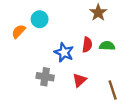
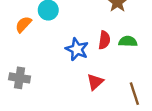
gray cross: (45, 77) -> (20, 78), moved

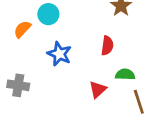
green semicircle: (128, 41) -> (125, 74), moved
blue star: (77, 49) -> (59, 54), moved

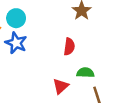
blue star: (59, 54) -> (16, 43), moved

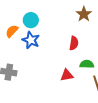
red triangle: (61, 86) -> (67, 75), turned 32

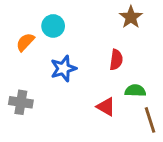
blue star: (31, 40) -> (63, 69), moved, turned 30
red triangle: (67, 75) -> (106, 107), turned 40

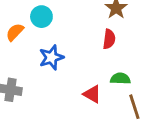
red semicircle: (116, 60) -> (109, 39), moved

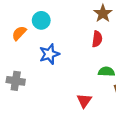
red triangle: (92, 94) -> (84, 101), moved, turned 35

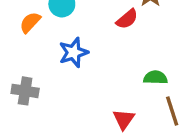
red semicircle: (97, 39) -> (127, 19), moved, turned 42

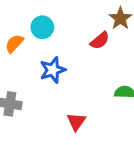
red triangle: (124, 119) -> (76, 122), moved

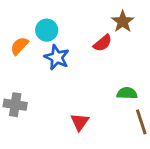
blue star: (53, 70) -> (57, 57), moved, turned -30

